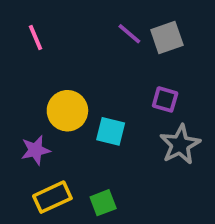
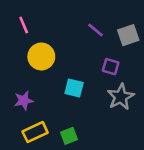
purple line: (129, 34) -> (96, 30), moved
gray square: (167, 38) -> (128, 35), moved
yellow circle: (67, 111) -> (41, 57), moved

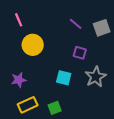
purple square: (111, 67) -> (80, 53), moved
cyan square: (74, 88) -> (64, 78), moved

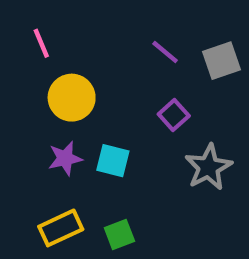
purple square: (80, 53) -> (174, 115), turned 32
cyan square: (64, 78) -> (113, 161), moved
purple star: (19, 80) -> (65, 158), moved

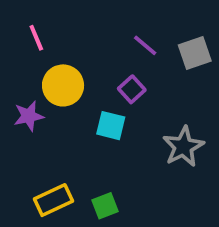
purple square: (174, 115) -> (132, 89), moved
purple star: (65, 158) -> (29, 116), moved
cyan square: (113, 161) -> (111, 126), moved

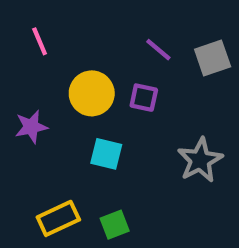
yellow circle: (63, 85) -> (92, 93), moved
purple square: (132, 89) -> (144, 98), turned -36
cyan square: (111, 126) -> (106, 154), moved

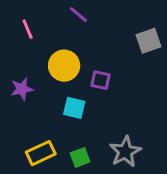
purple line: (158, 50) -> (79, 15), moved
purple square: (144, 98) -> (100, 80), moved
gray star: (200, 160) -> (125, 152), moved

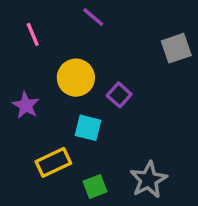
purple square: (100, 80) -> (119, 95), turned 30
purple star: (22, 89) -> (26, 105), turned -30
yellow rectangle: (41, 153) -> (53, 162), moved

